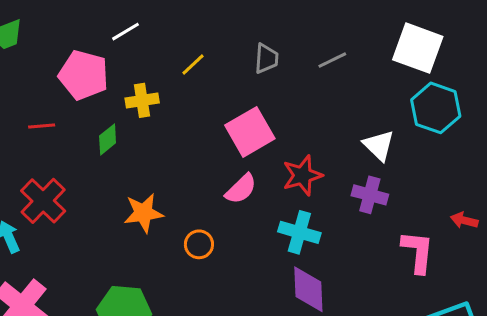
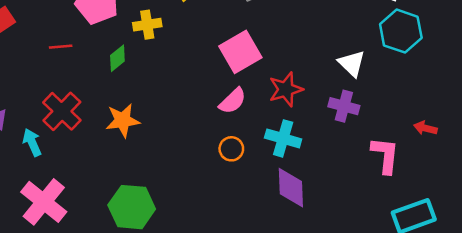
orange star: (144, 213) -> (123, 120), moved
orange circle: (199, 244) -> (231, 149), moved

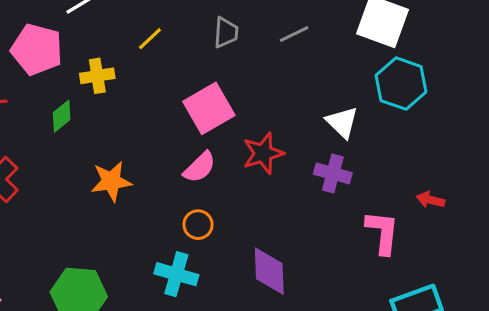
orange star: (123, 120) -> (111, 181), moved
cyan cross: (283, 138) -> (176, 274), moved

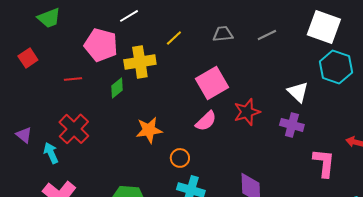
gray trapezoid: (226, 32) -> (223, 34), turned -100
yellow cross: (97, 76) -> (140, 62), size x1.4
orange circle: (198, 225) -> (180, 158), moved

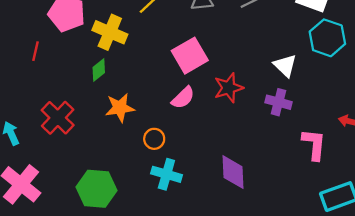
yellow cross: (140, 62) -> (110, 32), turned 32
red line: (73, 79) -> (35, 51), turned -72
green diamond: (117, 88) -> (99, 70), moved
red cross: (74, 129) -> (58, 118), moved

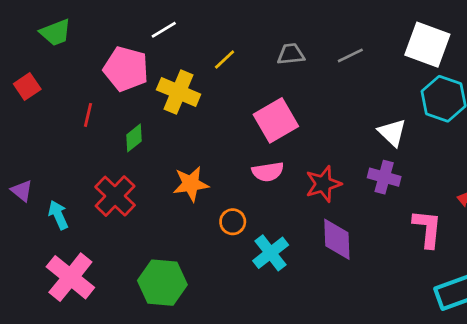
green diamond: (99, 70) -> (134, 138), moved
red star: (229, 88) -> (323, 184), moved
pink semicircle: (183, 98) -> (268, 172), turned 35
purple diamond: (233, 172) -> (337, 239), moved
cyan cross: (166, 174) -> (271, 253), moved, turned 36

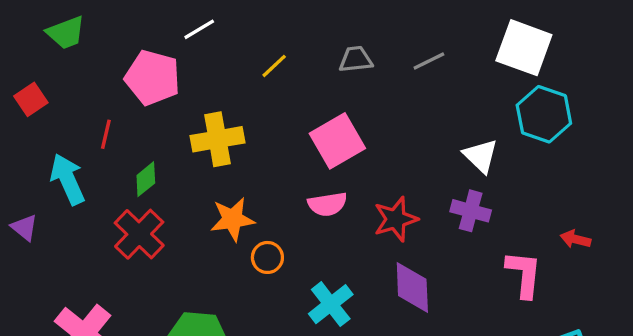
yellow cross: (179, 92) -> (217, 139), moved, turned -33
green diamond: (134, 138) -> (146, 179), moved
cyan arrow: (58, 215) -> (68, 179), moved, size x1.4
orange circle: (233, 222) -> (267, 257), moved

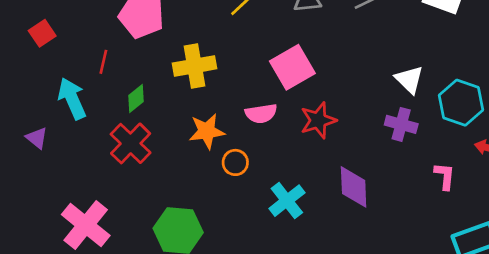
cyan hexagon: (544, 114) -> (461, 103), moved
pink semicircle: (327, 204) -> (261, 114), moved
red star: (396, 219) -> (318, 120), moved
pink L-shape: (524, 274) -> (445, 176), size x0.7

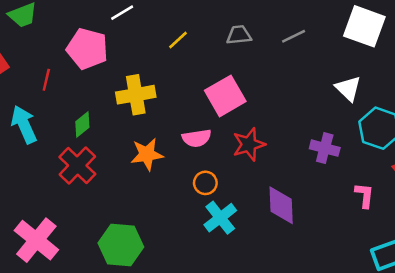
red line: (103, 62) -> (46, 80), moved
white triangle: (409, 80) -> (348, 88), moved
orange circle: (235, 162) -> (205, 183), moved

